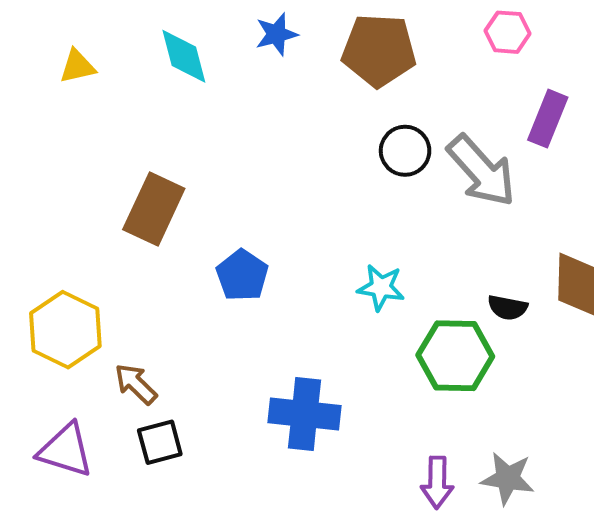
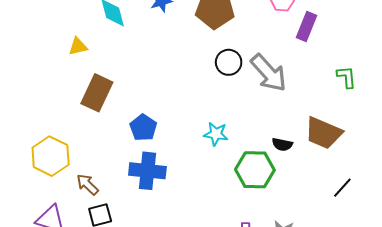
yellow triangle: (77, 66) -> (78, 47), moved
purple rectangle: (548, 119) -> (307, 26), moved
blue cross: (305, 414) -> (147, 171), moved

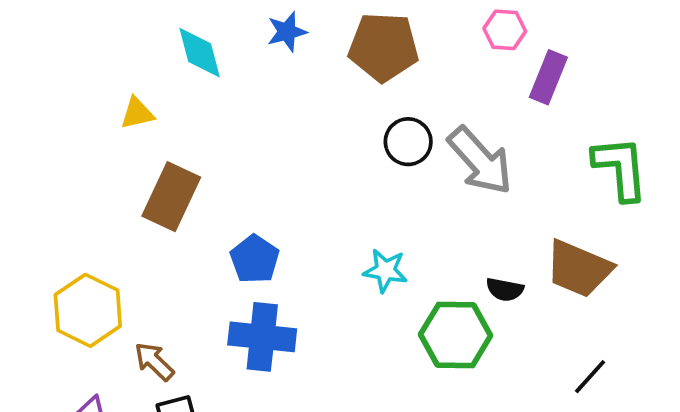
green L-shape: (347, 77) -> (620, 168), size x1.6
black line: (342, 188) -> (590, 377), moved

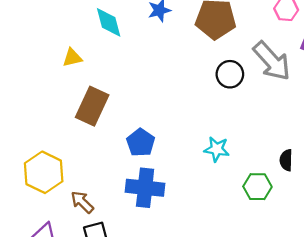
gray arrow: (480, 161) -> (272, 61), moved
black semicircle: (505, 289) -> (286, 160), turned 80
green hexagon: (456, 335) -> (257, 187), size x0.7

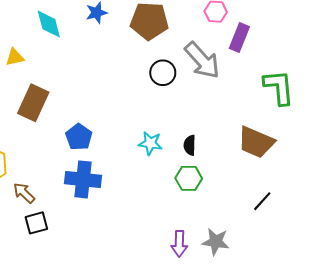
black semicircle: (286, 160) -> (190, 145), moved

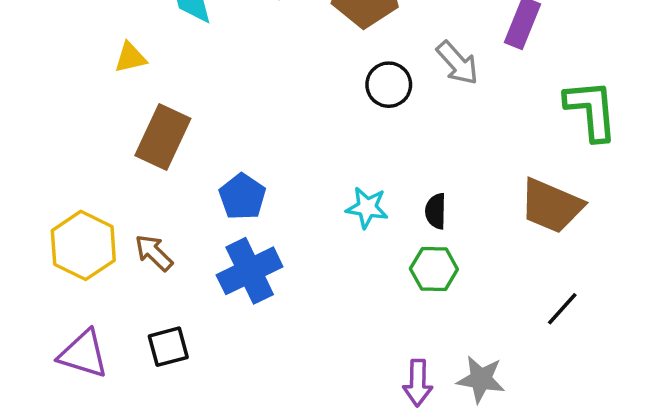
gray arrow: (202, 60) -> (457, 63), size x0.7
blue cross: (83, 179) -> (250, 271), turned -32
brown arrow: (24, 193) -> (154, 253), moved

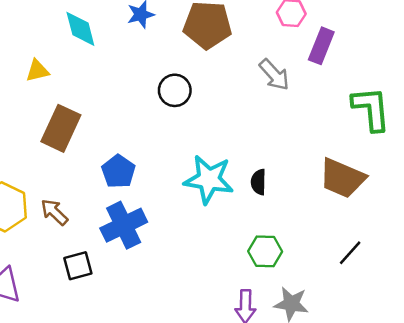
black circle: (389, 85) -> (175, 90), moved
cyan star: (367, 208) -> (209, 179), size x1.6
green hexagon: (434, 269) -> (265, 251), moved
black square: (168, 347) -> (78, 266), moved

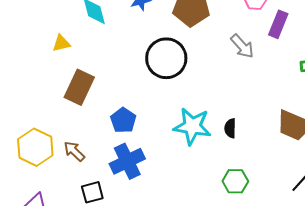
black circle: (175, 90) -> (166, 58), size x1.6

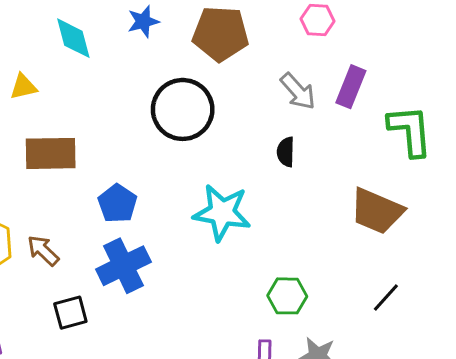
purple rectangle: (278, 24) -> (351, 87), moved
brown rectangle: (79, 87) -> (51, 153), turned 64
black semicircle: (230, 128) -> (286, 152), moved

